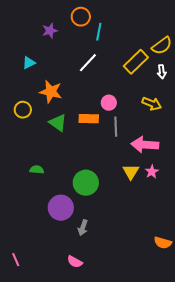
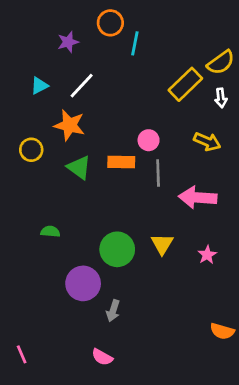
white line: (88, 63) -> (82, 86), moved
yellow triangle: (131, 172) -> (162, 244), moved
pink star: (152, 172) -> (207, 255), moved

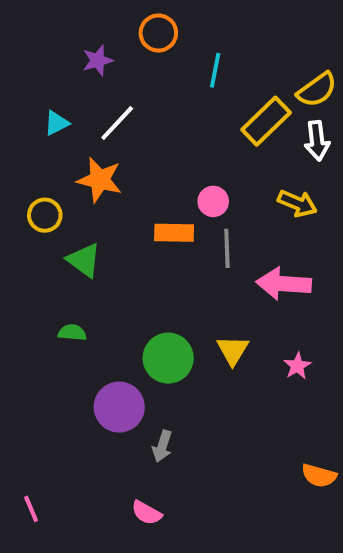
cyan line: (135, 43) -> (215, 70), moved
white arrow: (221, 98) -> (317, 141), size x1.4
green triangle: (79, 167) -> (84, 260), moved

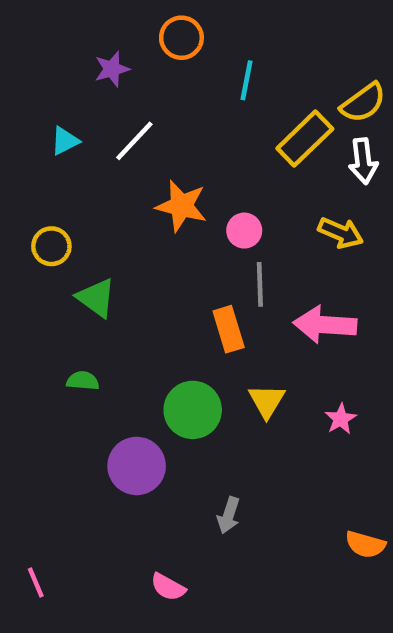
orange star: (100, 180) -> (181, 206), moved
orange rectangle: (174, 233) -> (229, 329), moved, turned 72
gray arrow: (162, 446) -> (229, 515), moved

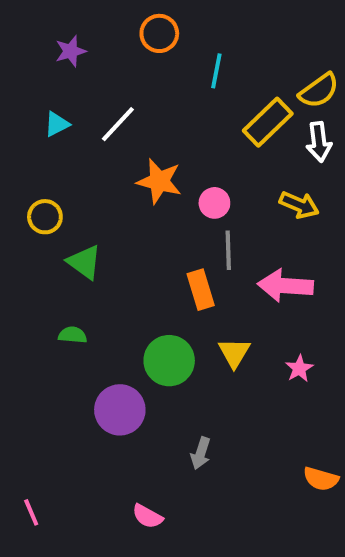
purple star: (112, 69) -> (71, 51), moved

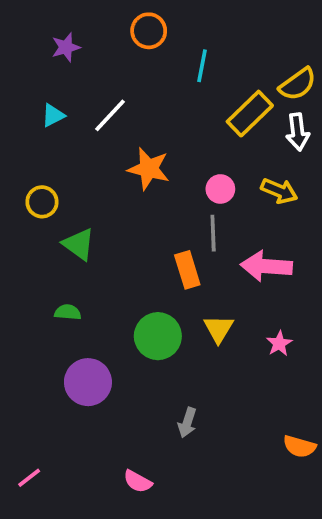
pink circle: (214, 203) -> (220, 189), moved
purple circle: (120, 410) -> (88, 382), moved
pink line: (31, 512) -> (29, 478), turned 75

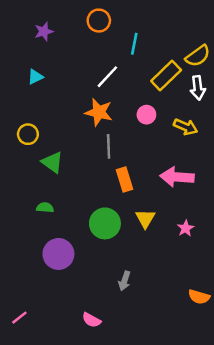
white line: (110, 115) -> (107, 77), moved
pink circle: (220, 189) -> (146, 115), moved
gray line: (213, 233) -> (109, 146), moved

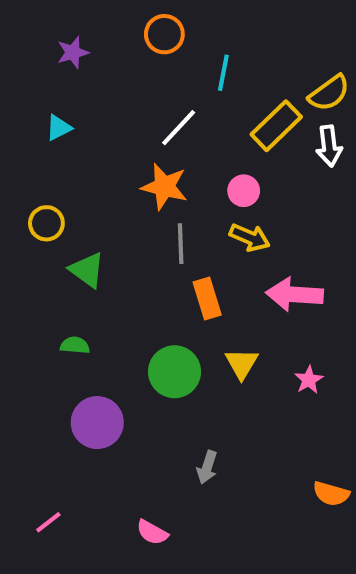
yellow arrow: (186, 127) -> (250, 238), moved
pink line: (19, 318) -> (48, 522), moved

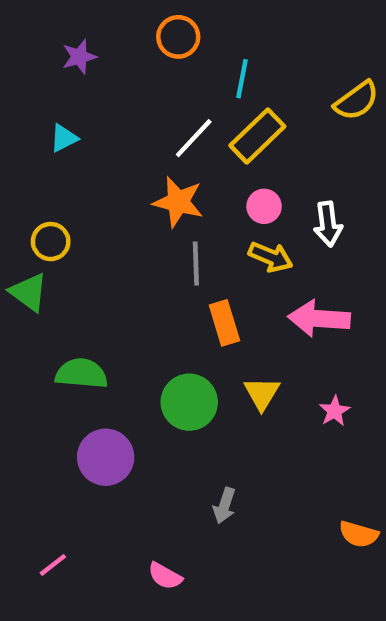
yellow rectangle: (276, 126) -> (257, 136), moved
white arrow: (329, 146) -> (328, 224), moved
green triangle: (87, 270) -> (29, 292), moved
green semicircle: (75, 345) -> (81, 374), size x1.6

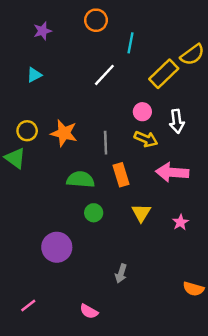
yellow rectangle: (257, 136) -> (164, 74), moved
orange star: (178, 202) -> (64, 133), moved
green semicircle: (81, 374) -> (81, 179), moved
green circle: (189, 402) -> (94, 213), moved, size x0.6

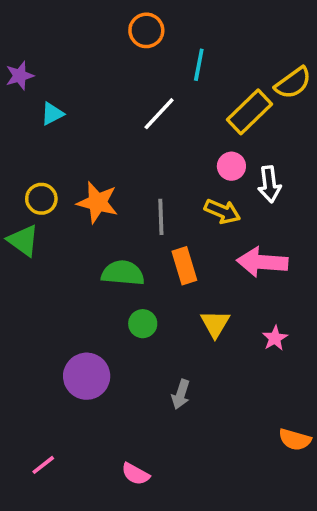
purple star: (43, 31) -> (20, 76), moved
pink circle: (142, 112) -> (231, 166), moved
gray arrow: (121, 273) -> (181, 394), moved

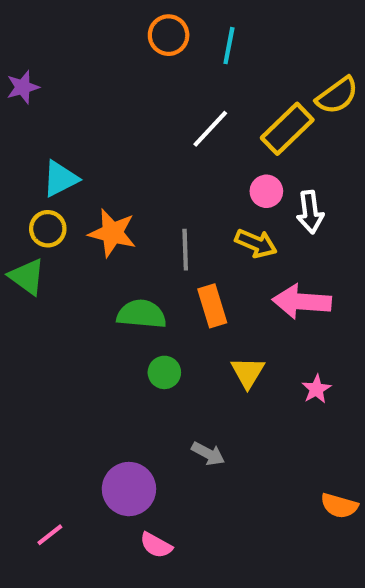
cyan line: (199, 65) -> (229, 46), moved
cyan triangle: (52, 114) -> (60, 179), moved, size x1.4
white line: (159, 114) -> (210, 129), moved
purple circle: (87, 376) -> (129, 489), moved
gray arrow: (181, 394) -> (208, 454), turned -80

